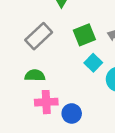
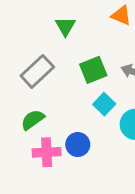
green semicircle: (35, 75) -> (33, 120), turned -36
blue circle: (72, 113) -> (78, 145), moved

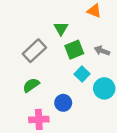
green triangle: (65, 26) -> (61, 29), moved
pink cross: (47, 152) -> (39, 119), moved

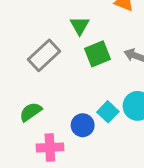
cyan square: (82, 74) -> (108, 112), moved
green semicircle: (31, 85) -> (31, 112), moved

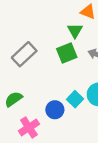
green triangle: (80, 26) -> (75, 31), moved
pink cross: (50, 147) -> (29, 127), turned -30

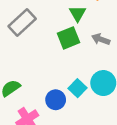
gray rectangle: (24, 54) -> (22, 22), moved

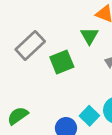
green square: (68, 38) -> (62, 62), moved

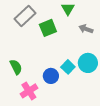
green semicircle: (18, 116) -> (16, 67), turned 98

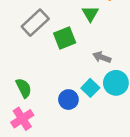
gray arrow: (86, 29) -> (102, 57), moved
pink cross: (29, 91) -> (22, 119), moved

